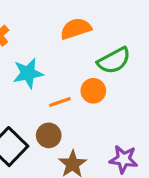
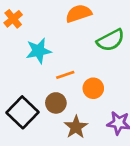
orange circle: (93, 91) -> (93, 88), moved

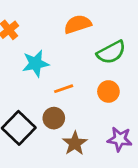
orange circle: (93, 88) -> (108, 91), moved

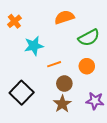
brown circle: (54, 118) -> (64, 84), moved

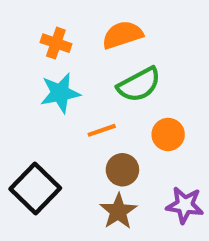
orange cross: (14, 21) -> (56, 43), moved, turned -32
green semicircle: (89, 38) -> (139, 85), moved

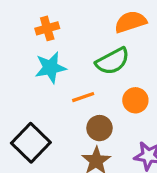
orange semicircle: (122, 35) -> (131, 22), moved
orange cross: (56, 43) -> (47, 28), turned -35

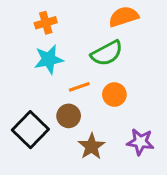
orange circle: (135, 100) -> (114, 95), moved
brown circle: (99, 128) -> (69, 116), moved

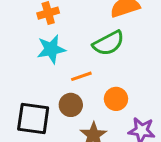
orange circle: (114, 95) -> (116, 99), moved
black square: (30, 130) -> (33, 118), turned -36

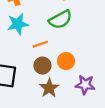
brown circle: (71, 105) -> (42, 66), moved

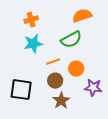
orange circle: (66, 61) -> (76, 69), moved
purple star: (85, 85) -> (93, 88), moved

